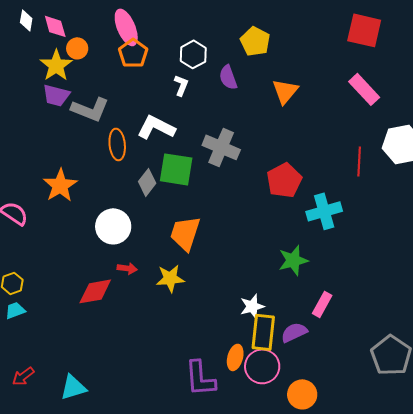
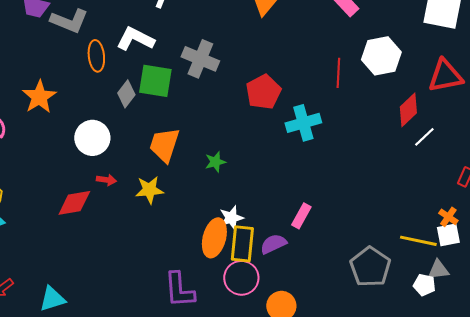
green star: (293, 260) -> (215, 162), moved, size x0.7
orange ellipse: (235, 357) -> (214, 238), moved, size x1.5

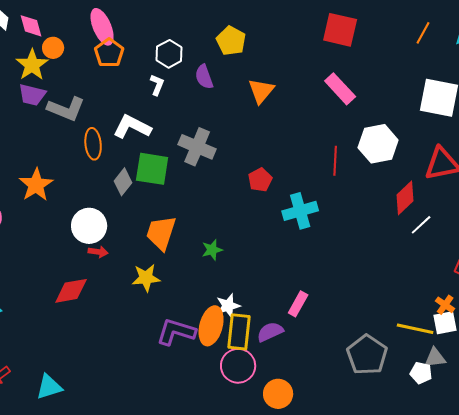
red pentagon: (263, 92) -> (260, 180), size x0.7
red arrow: (106, 180) -> (98, 252), moved
purple L-shape: (179, 290) -> (176, 332), moved, turned 111

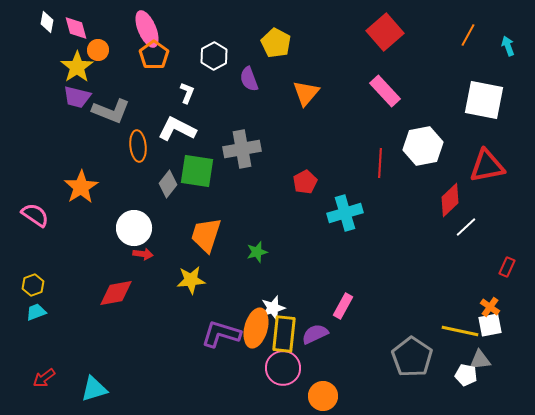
red square: (340, 30) -> (385, 32), turned 36
white L-shape: (157, 85) -> (187, 93), moved
gray cross: (197, 147) -> (242, 149), turned -33

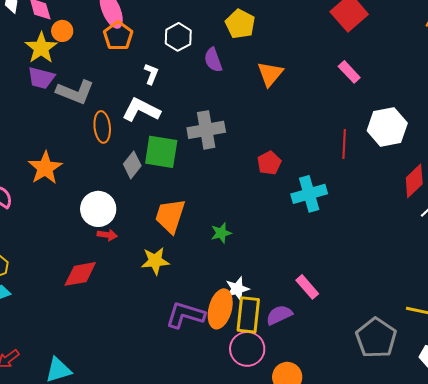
pink rectangle: (385, 91) -> (349, 72), size x0.7
pink rectangle: (343, 306) -> (307, 287), turned -70

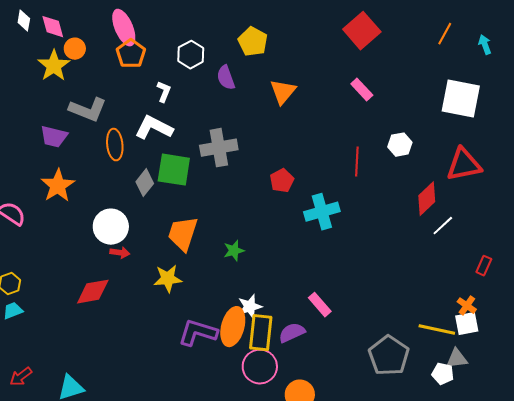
purple trapezoid: (41, 78) -> (54, 137), moved
white hexagon: (387, 127) -> (400, 145), size x0.6

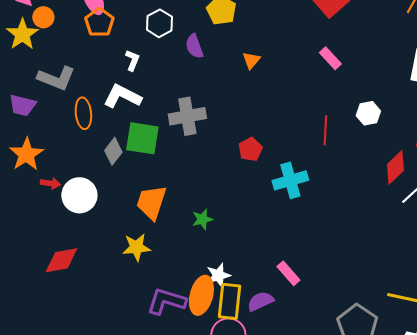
orange triangle: (283, 92) -> (251, 60), size x0.7
red arrow: (120, 253) -> (50, 183), moved

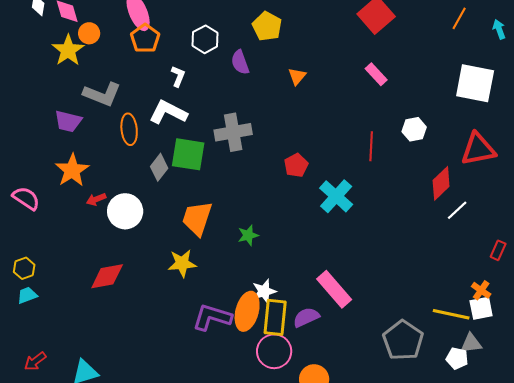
cyan cross: (290, 180) -> (336, 196), turned -32
red arrow: (50, 183) -> (96, 199), turned 150
pink rectangle: (288, 273) -> (334, 289), size x1.5

